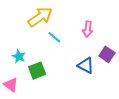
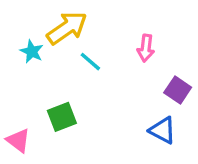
cyan star: (19, 56) -> (32, 51), moved
blue triangle: (86, 65) -> (163, 130), moved

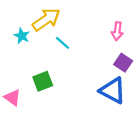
pink arrow: (146, 48) -> (117, 31), moved
blue triangle: (163, 130) -> (113, 91), size x1.4

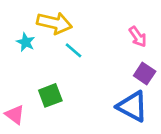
yellow arrow: (46, 19) -> (54, 23), turned 48
pink arrow: (117, 31) -> (138, 37), turned -42

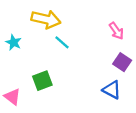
cyan star: (26, 42) -> (14, 42), moved
blue triangle: (132, 106) -> (112, 90), size x0.7

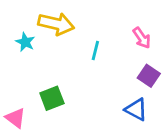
cyan star: (14, 42) -> (25, 42), moved
cyan line: (62, 42) -> (95, 50), moved, turned 63

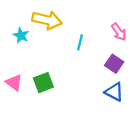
purple square: (149, 76) -> (114, 64), moved
pink triangle: (15, 118) -> (14, 83), moved

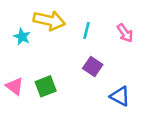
cyan line: (80, 42) -> (86, 31), moved
purple square: (114, 64) -> (93, 66), moved

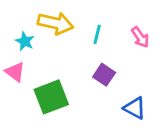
pink triangle: (15, 86) -> (15, 72), moved
green square: (46, 86) -> (51, 97), size x1.4

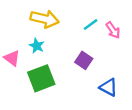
cyan line: (97, 34) -> (91, 24), moved, turned 40
cyan star: (25, 41) -> (37, 46), moved

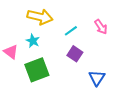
cyan line: (91, 24) -> (71, 31), moved
blue triangle: (109, 87) -> (97, 78), turned 36

